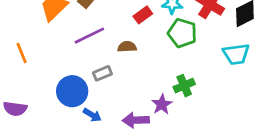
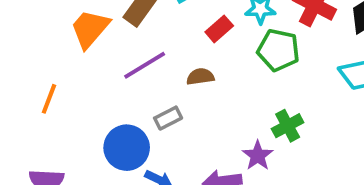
orange line: (22, 53) -> (49, 99), turned 48

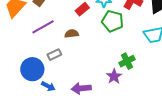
green cross: (288, 126) -> (127, 61), moved
purple star: (258, 156) -> (114, 76), moved

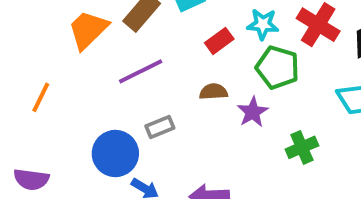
brown semicircle: (72, 34) -> (213, 92), moved
purple star: (114, 76) -> (253, 112), moved

